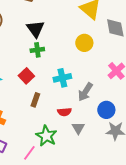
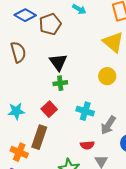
cyan cross: (62, 78) -> (85, 111), turned 30
brown rectangle: (35, 100) -> (39, 137), moved, size x1.6

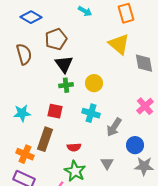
brown pentagon: (50, 24) -> (56, 39), moved
yellow circle: (107, 76) -> (94, 83), moved
red square: (49, 109) -> (55, 111), turned -35
red semicircle: (87, 145) -> (74, 147), moved

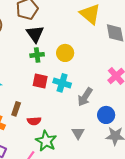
red square: (55, 111) -> (40, 81), moved
brown rectangle: (45, 139) -> (16, 109), size x0.6
red semicircle: (74, 147) -> (34, 121), moved

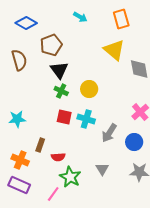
green cross: (37, 55) -> (61, 91), turned 32
blue circle: (106, 115) -> (134, 142), moved

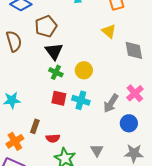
yellow triangle: (114, 50) -> (109, 31), size x0.7
gray arrow: (109, 133) -> (111, 103), moved
orange cross: (20, 160) -> (15, 141), turned 36

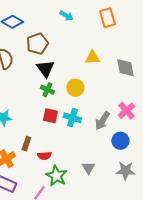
yellow triangle: (109, 31) -> (92, 58), moved, turned -42

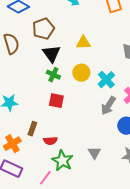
yellow triangle: (92, 58) -> (83, 43), moved
cyan cross: (72, 118) -> (106, 80), moved, turned 30

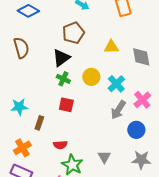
brown pentagon: (43, 29) -> (73, 33), moved
yellow triangle: (83, 43) -> (111, 47), moved
black triangle: (51, 54) -> (61, 58), turned 30
brown rectangle: (32, 129) -> (39, 123), moved

